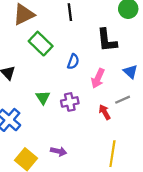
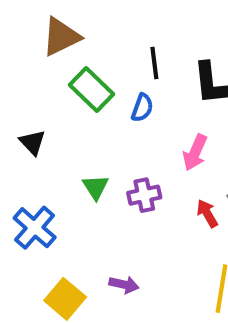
black line: (70, 12) -> (154, 63), moved
blue semicircle: (73, 62) -> (142, 108), moved

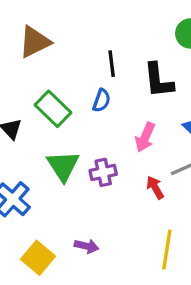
green rectangle: (91, 90) -> (53, 109), moved
green triangle: (95, 187) -> (63, 166), size x1.5

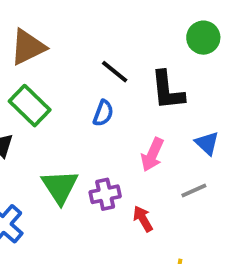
black line: (112, 64) -> (115, 72), turned -44
green rectangle: (53, 109) -> (30, 106), moved
red arrow: (155, 188) -> (143, 219), moved

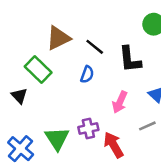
brown triangle: (28, 47) -> (58, 38), moved
green triangle: (60, 187) -> (57, 139), moved
red arrow: (143, 219) -> (114, 145), size x1.5

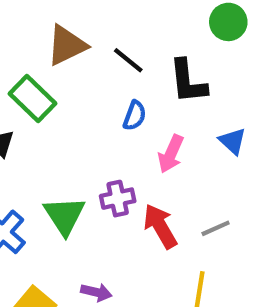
blue semicircle: (87, 74) -> (135, 116), moved
gray line: (147, 126) -> (216, 228), moved

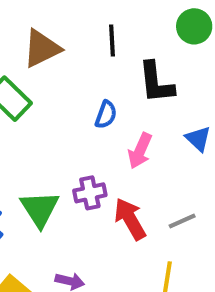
black line: (128, 60) -> (112, 40), moved, turned 48

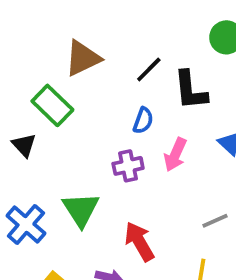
black line: (112, 40) -> (149, 70), moved, turned 48
purple cross: (90, 193) -> (128, 166), moved
red arrow: (130, 219) -> (139, 242), moved

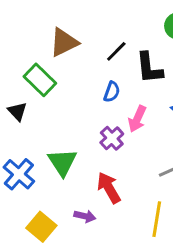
purple cross: (128, 166) -> (112, 138), moved, turned -30

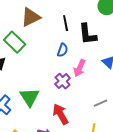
black line: (116, 51) -> (66, 23), turned -56

